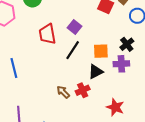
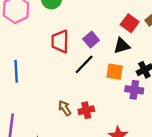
black triangle: (96, 72) -> (122, 46), moved

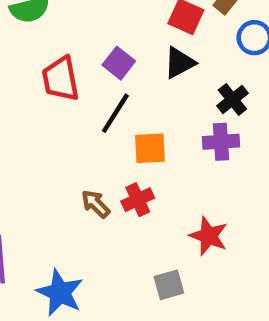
orange square: (115, 72) -> (150, 148), moved

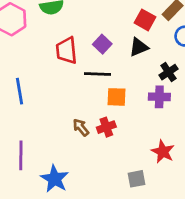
black line: (115, 113) -> (98, 74), turned 55
red star: (209, 236) -> (163, 152), moved
gray square: (169, 285) -> (136, 179), moved

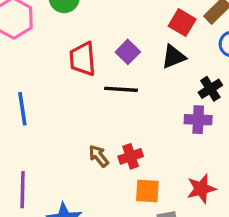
orange square: (116, 97) -> (147, 191), moved
red star: (163, 152) -> (201, 189), turned 30

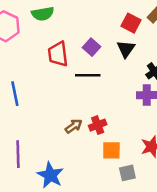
black triangle: (174, 57) -> (126, 49), turned -30
brown arrow: (99, 156) -> (74, 126), turned 96

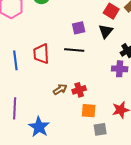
purple square: (92, 47) -> (79, 28), turned 32
red trapezoid: (58, 54) -> (41, 54), moved

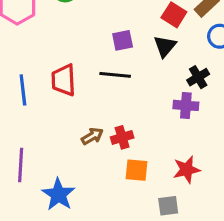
gray square: (100, 129) -> (168, 206), moved

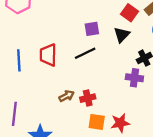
black line: (115, 75) -> (85, 53), turned -35
red star: (187, 170) -> (120, 123), moved

